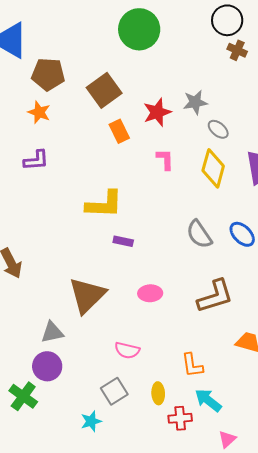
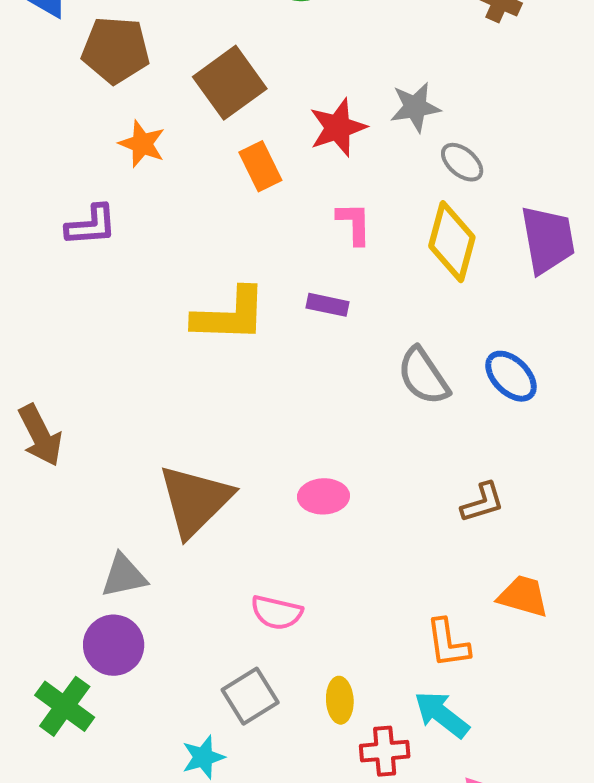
orange star: (39, 112) -> (142, 144), moved
purple rectangle: (123, 241) -> (328, 305), moved
brown L-shape: (215, 296) -> (482, 503), moved, size x0.6
orange L-shape: (192, 365) -> (448, 643), moved

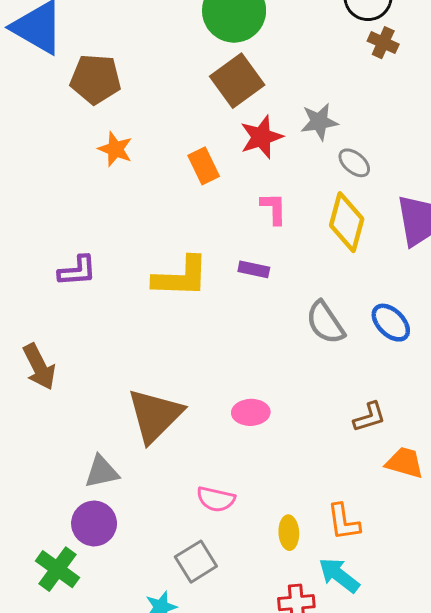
brown square: (230, 83) -> (237, 81), moved
purple L-shape: (91, 225) -> (77, 271), moved
orange trapezoid: (523, 596) -> (404, 463), moved
yellow ellipse: (340, 700) -> (289, 533), moved

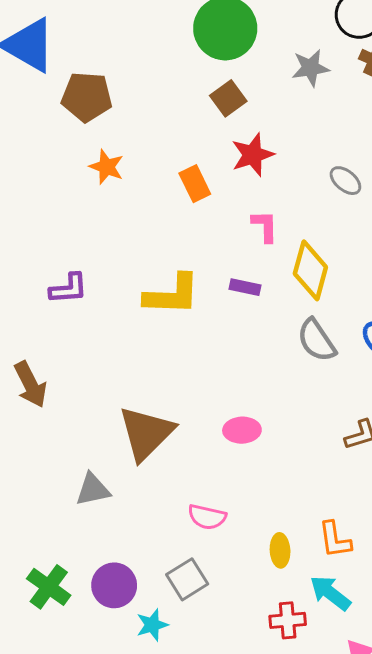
brown square: (237, 81) -> (228, 98), size x0.7
gray star: (319, 122) -> (310, 68), moved
yellow diamond: (347, 222) -> (310, 270), moved
purple circle: (94, 523) -> (114, 585), moved

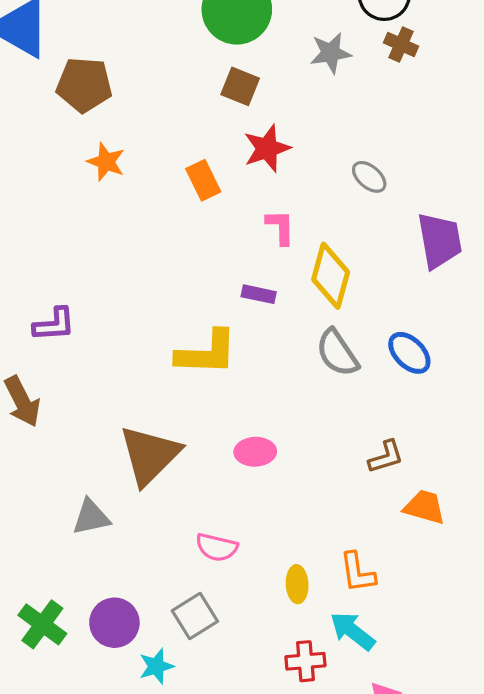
brown square: (228, 98) -> (240, 86), turned -32
purple L-shape: (68, 289) -> (54, 324), moved
yellow L-shape: (172, 295) -> (207, 353), moved

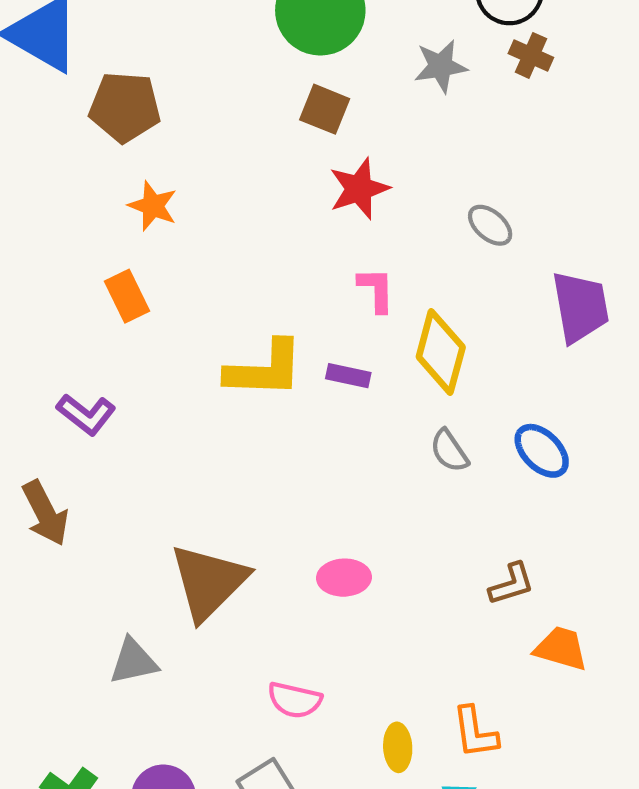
orange rectangle: (203, 180) -> (127, 296), moved
purple L-shape: (54, 324) -> (86, 414), turned 42
yellow L-shape: (207, 353) -> (264, 369), moved
gray semicircle: (337, 353) -> (449, 451), size x0.7

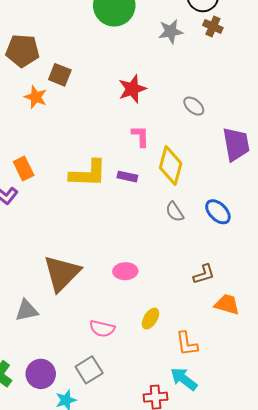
brown square: (325, 109) -> (60, 75), moved
orange rectangle: (127, 296) -> (24, 168), moved
yellow ellipse: (398, 747) -> (150, 319), moved, turned 35

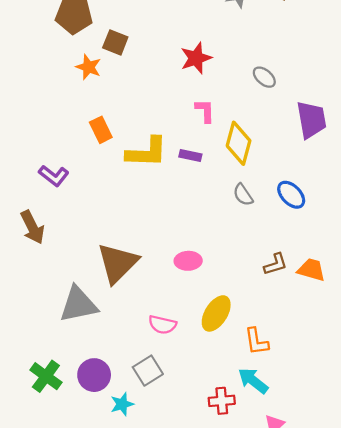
orange rectangle: (24, 168) -> (101, 130), moved
orange trapezoid: (227, 304) -> (311, 270), moved
gray triangle: (27, 310) -> (78, 304), size x1.5
yellow ellipse: (150, 319) -> (216, 313), size x1.5

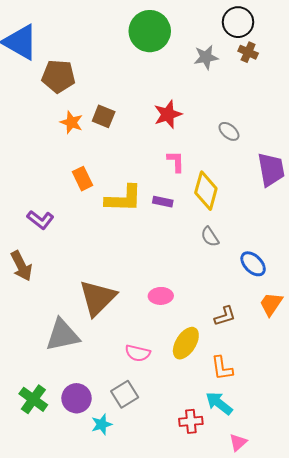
brown square: (115, 42) -> (104, 116), moved
blue ellipse: (291, 195) -> (253, 264), moved
brown L-shape: (275, 264) -> (225, 316), moved
orange trapezoid: (311, 270) -> (271, 304), turned -72

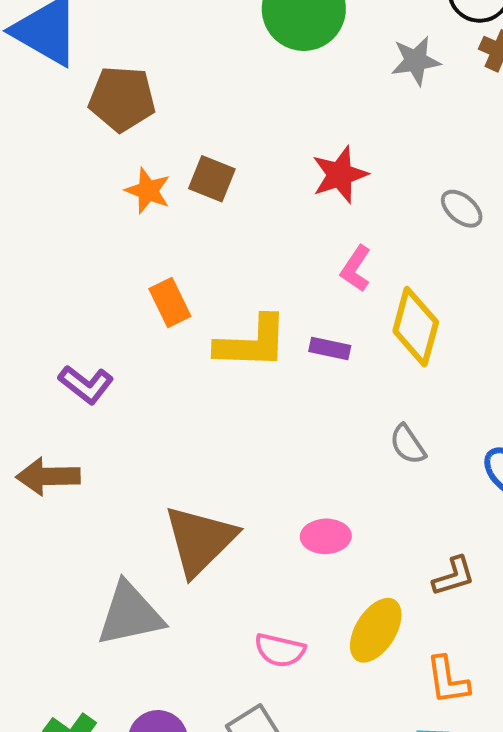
pink L-shape: (176, 162) -> (356, 269), turned -145
gray semicircle: (210, 237) -> (408, 444), moved
brown arrow: (21, 266) -> (48, 476), turned 116

